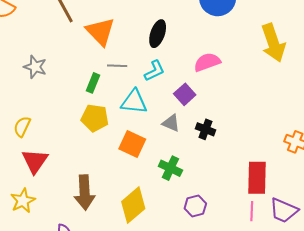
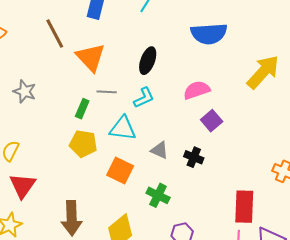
yellow arrow: (273, 43) -> (263, 72), turned -120
purple square: (185, 94) -> (212, 121), moved

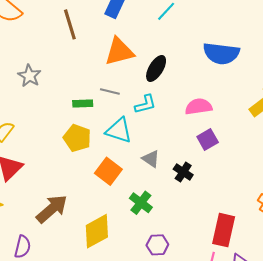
orange triangle: (91, 57) -> (119, 52), moved, turned 48
green rectangle: (82, 109) -> (83, 103), turned 54
brown arrow: (72, 218) -> (52, 209), turned -140

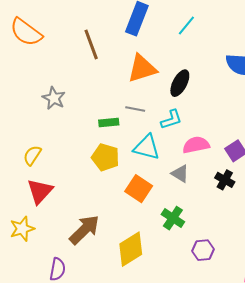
pink semicircle: (199, 107) -> (196, 145), moved
black cross: (183, 172) -> (225, 180), moved
purple hexagon: (157, 245) -> (203, 250), moved

